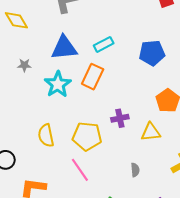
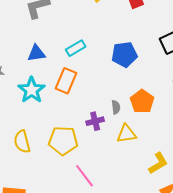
blue triangle: (64, 48) -> (36, 53), size x0.7
pink line: (80, 170) -> (84, 176), moved
gray semicircle: (135, 170) -> (116, 107), moved

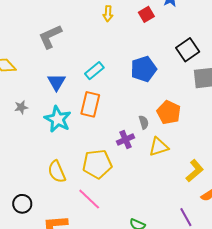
blue triangle: (36, 53) -> (56, 82), turned -42
pink line: (84, 176) -> (89, 199), moved

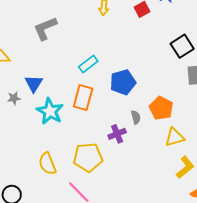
blue pentagon: (144, 69) -> (123, 82), moved
blue triangle: (56, 82) -> (34, 84), moved
yellow triangle: (159, 147) -> (175, 137), moved

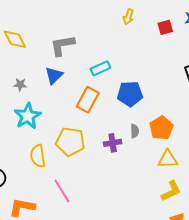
gray L-shape: (45, 28) -> (62, 45), moved
blue triangle: (34, 84) -> (54, 75), moved
cyan star: (50, 111) -> (28, 116), moved
yellow pentagon: (88, 157) -> (70, 142), moved

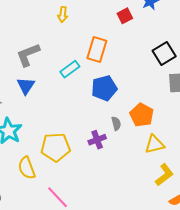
yellow arrow: (128, 17) -> (63, 15), moved
orange rectangle: (88, 100) -> (97, 50), moved

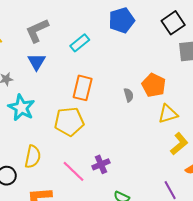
orange rectangle: (97, 50) -> (83, 88), moved
blue pentagon: (104, 88) -> (122, 20), moved
purple cross: (97, 140) -> (101, 164), moved
yellow semicircle: (27, 168) -> (33, 157), moved, turned -145

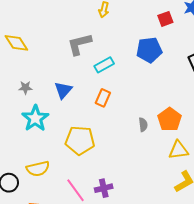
gray L-shape: (37, 30) -> (79, 44), moved
blue triangle: (36, 62) -> (63, 90), moved
orange rectangle: (83, 88) -> (103, 98), moved, size x0.7
yellow semicircle: (33, 157) -> (38, 169), turned 55

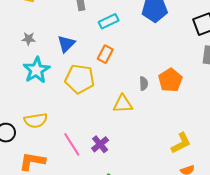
yellow pentagon: (80, 140) -> (80, 79), moved
yellow triangle: (178, 150) -> (123, 104), moved
purple cross: (104, 188) -> (100, 144), turned -30

